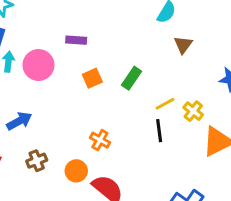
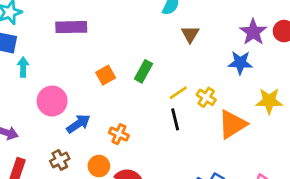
purple rectangle: (76, 40) -> (71, 27), moved, size x1.5
pink circle: (39, 65) -> (52, 101), moved
blue arrow: (19, 121) -> (78, 124), moved

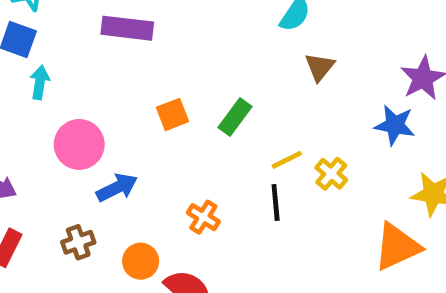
orange triangle: (232, 124) -> (397, 247), moved
orange cross: (119, 134) -> (203, 217), moved

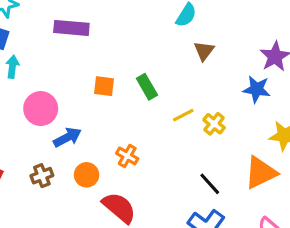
orange square: (172, 114) -> (104, 86), turned 30
green rectangle: (235, 117) -> (147, 87), turned -65
black line: (276, 203) -> (210, 184), moved, turned -35
orange circle: (141, 261) -> (87, 175), moved

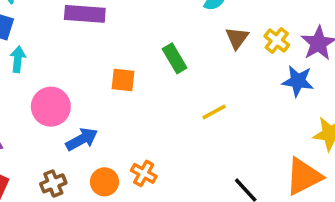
green rectangle: (147, 87) -> (175, 58), moved
yellow cross: (214, 124) -> (277, 40), moved
orange cross: (127, 156) -> (144, 173), moved

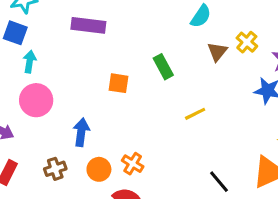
yellow cross: (277, 40) -> (247, 42), moved
pink circle: (51, 107) -> (36, 100), moved
blue arrow: (82, 139) -> (81, 132), turned -56

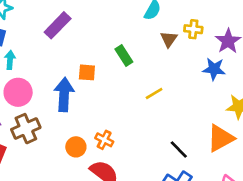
purple rectangle: (88, 25) -> (58, 25), turned -48
yellow cross: (247, 42) -> (193, 29), turned -30
blue arrow: (81, 132) -> (64, 94), moved, size x1.4
brown cross: (55, 169) -> (26, 129), moved, size x1.5

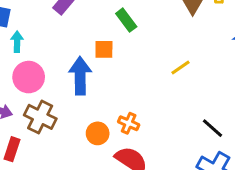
green rectangle: (124, 56) -> (126, 20), moved
brown cross: (26, 129) -> (40, 117), turned -36

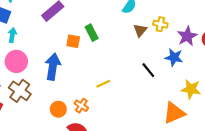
orange square: (104, 49) -> (73, 41), moved
yellow line: (180, 68) -> (103, 84), moved
black line: (213, 128) -> (148, 70), moved

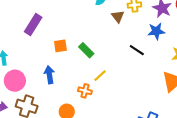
green rectangle: (92, 33) -> (86, 50), moved
blue arrow: (53, 67) -> (49, 75), size x0.7
orange cross: (81, 106) -> (85, 91), moved

